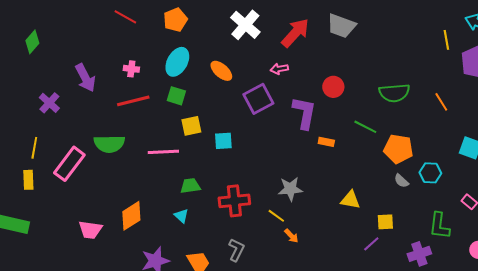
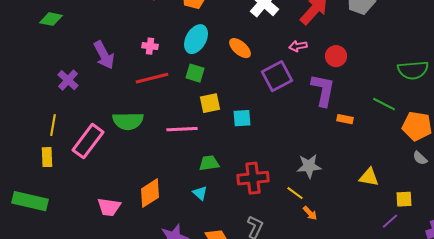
green diamond: (32, 42) -> (51, 19), turned 60
red circle: (333, 87) -> (336, 56), moved

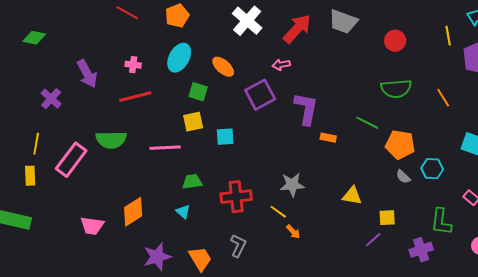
red circle: (336, 56) -> (395, 41), moved
green square: (195, 73) -> (198, 92), moved

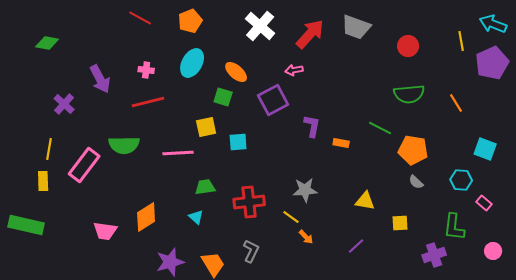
green square: (198, 92) -> (223, 97), moved
purple L-shape: (306, 109) -> (312, 126), moved, size x0.7
cyan hexagon: (432, 169) -> (461, 180), moved
purple line: (373, 240) -> (356, 246), moved

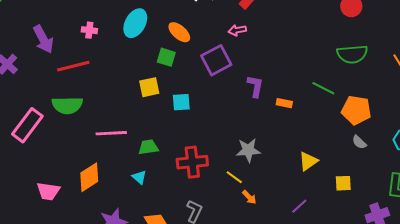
red line: (148, 102) -> (73, 66), moved
pink line: (178, 153) -> (111, 133), moved
yellow triangle: (365, 201) -> (308, 161), turned -45

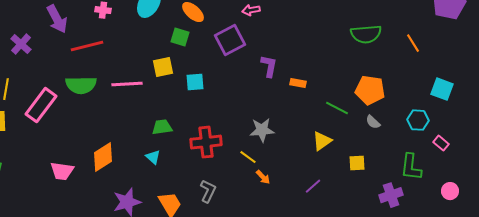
green line: (323, 88) -> (337, 108), moved
pink line: (111, 133) -> (127, 84), moved

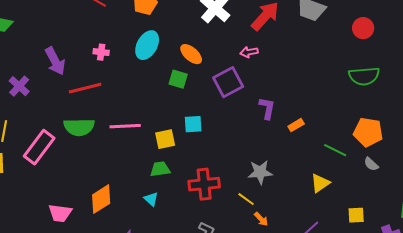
yellow square: (163, 67) -> (165, 139), moved
orange rectangle: (298, 83) -> (296, 125), turned -42
yellow square: (357, 163) -> (356, 215), moved

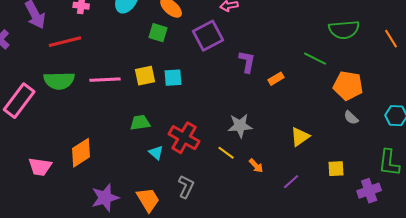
yellow square: (165, 139) -> (145, 76), moved
green line: (335, 150) -> (315, 59), moved
red cross: (204, 184) -> (184, 138), turned 36
cyan triangle: (151, 199) -> (156, 153), moved
orange arrow: (261, 219) -> (256, 166), moved

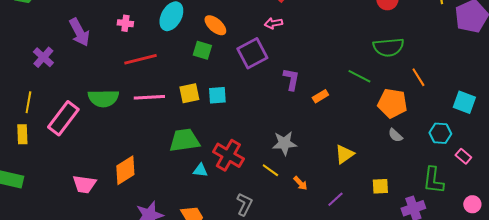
orange line: (391, 39) -> (418, 77), moved
red line: (65, 42) -> (140, 59), moved
green trapezoid: (140, 123) -> (184, 140), size x1.5
cyan triangle: (156, 153) -> (200, 170), turned -35
gray L-shape: (186, 187) -> (244, 204), moved

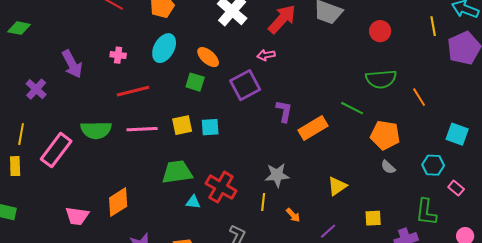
orange line: (418, 77) -> (419, 97), moved
orange rectangle: (320, 96) -> (313, 128), size x1.8
yellow line: (270, 170) -> (263, 202), turned 60

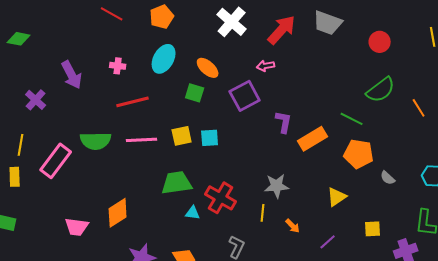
green semicircle: (381, 79) -> (381, 90), turned -32
orange pentagon: (385, 135) -> (359, 154), moved

